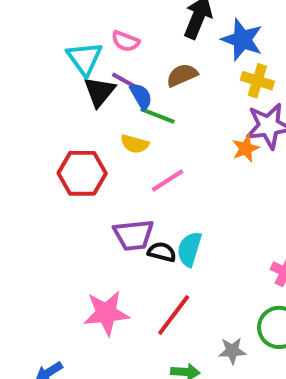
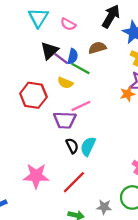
cyan triangle: (84, 58) -> (38, 18), moved
purple line: (125, 81) -> (61, 59), moved
blue semicircle: (141, 96) -> (73, 56), turned 35
purple trapezoid: (134, 235) -> (65, 120), moved
black semicircle: (162, 252) -> (72, 146), turned 42

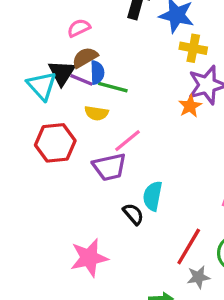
cyan triangle: (38, 18) -> (42, 86), moved
pink semicircle: (68, 24) -> (79, 28), turned 140
brown semicircle: (97, 48) -> (85, 57), moved
black semicircle: (72, 146) -> (133, 214), moved
red line: (74, 182) -> (189, 246), moved

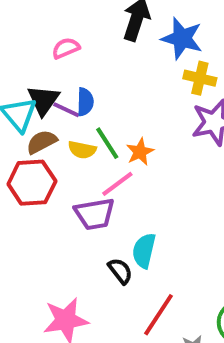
brown semicircle: (85, 57) -> (42, 142), moved
green line: (113, 87) -> (107, 143), moved, turned 40
orange star: (190, 106) -> (140, 152), moved
red line: (189, 246) -> (158, 315), moved

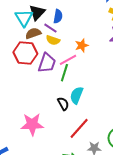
purple line: (66, 110) -> (50, 28), moved
green line: (107, 143) -> (64, 73), moved, turned 42
purple trapezoid: (95, 214) -> (47, 63), moved, turned -70

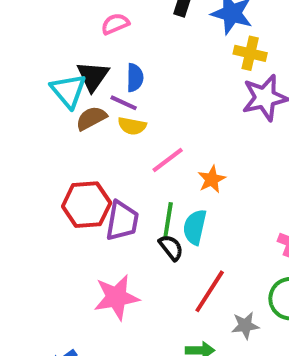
orange star: (82, 45) -> (212, 179), moved
red hexagon: (25, 53) -> (87, 205), moved
purple trapezoid: (47, 63) -> (122, 221), moved
green line: (64, 73) -> (168, 220), moved

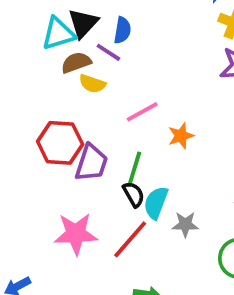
cyan triangle: (68, 91) -> (58, 34), turned 45
yellow semicircle: (132, 126) -> (92, 84), moved
cyan semicircle: (195, 227) -> (156, 203), moved
red line: (210, 291) -> (130, 239), moved
gray star: (245, 325) -> (185, 224), moved

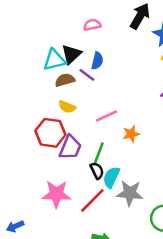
yellow semicircle: (92, 84) -> (67, 107), moved
gray star: (185, 224) -> (130, 193), size x1.5

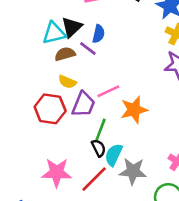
orange star: (131, 134) -> (134, 110), size x1.5
purple trapezoid: (70, 148) -> (83, 104), moved

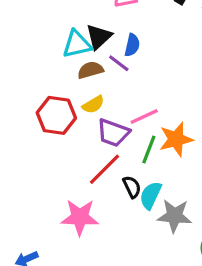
yellow semicircle: (67, 82) -> (93, 105), turned -54
purple trapezoid: (83, 104) -> (113, 133), turned 88
red hexagon: (50, 109) -> (56, 115), moved
green line: (100, 130) -> (149, 150), moved
red line: (94, 179) -> (104, 169), moved

